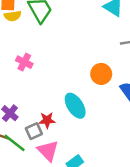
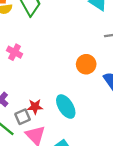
cyan ellipse: (75, 106) -> (66, 107), moved

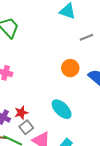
red star: (35, 107) -> (21, 113), moved

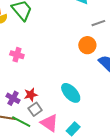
orange circle: (70, 68) -> (87, 45), moved

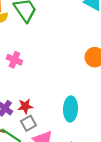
cyan ellipse: (71, 93) -> (70, 109), turned 40

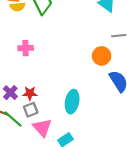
pink cross: (14, 60) -> (26, 48), turned -32

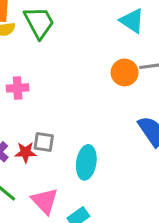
orange circle: (102, 56) -> (125, 72), moved
gray square: (31, 110) -> (44, 142), moved, turned 32

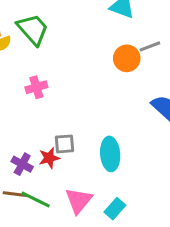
pink cross: (18, 88) -> (36, 87), moved
pink triangle: (45, 201) -> (79, 201), turned 36

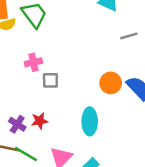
orange circle: (127, 58) -> (111, 83), moved
gray square: (64, 144) -> (50, 80), moved

